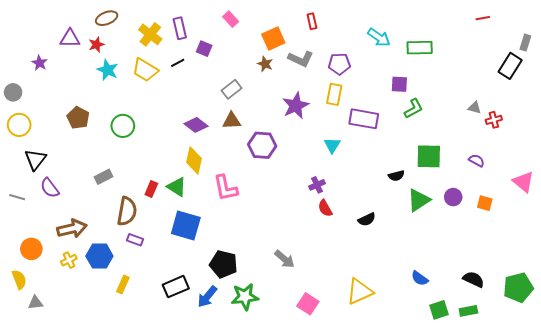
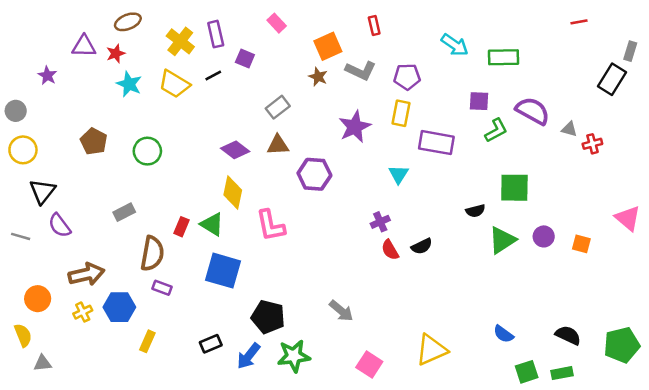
purple semicircle: (477, 160) -> (533, 111), moved, size x1.8
black semicircle: (367, 219) -> (422, 246), moved
black rectangle: (176, 287) -> (211, 344), size x0.7

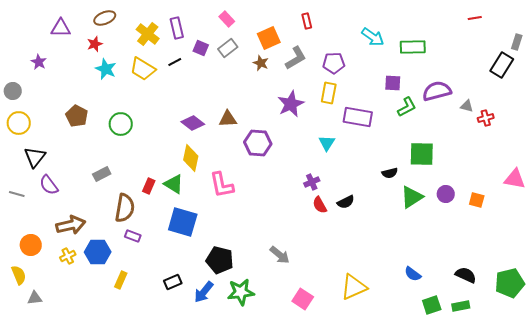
purple triangle: (84, 46) -> (61, 28), moved
gray L-shape: (361, 71) -> (296, 58), turned -55
gray rectangle: (278, 107) -> (228, 48), moved
purple semicircle: (533, 111) -> (437, 91), turned -44
pink triangle: (628, 218) -> (515, 179), turned -30

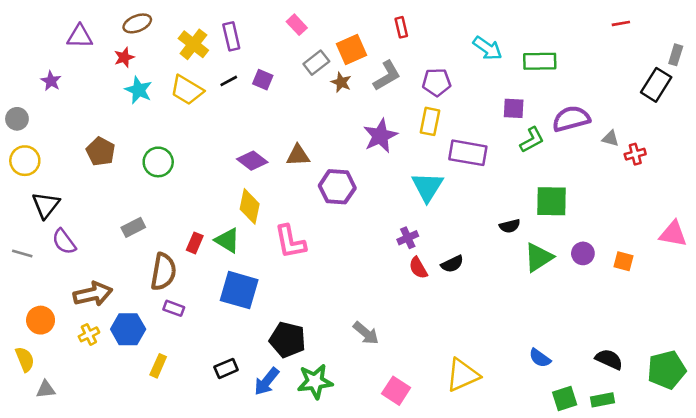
purple square: (201, 48) -> (263, 80), moved
gray rectangle: (228, 48) -> (316, 63), moved
cyan triangle: (327, 143) -> (427, 187), size x1.5

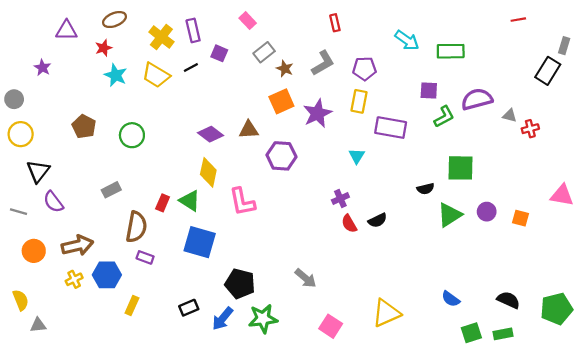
orange square: (352, 50) -> (281, 101), moved
purple square: (263, 80) -> (219, 53), moved
cyan triangle: (427, 187) -> (357, 156), size x0.6
orange circle: (41, 320) -> (34, 251), moved

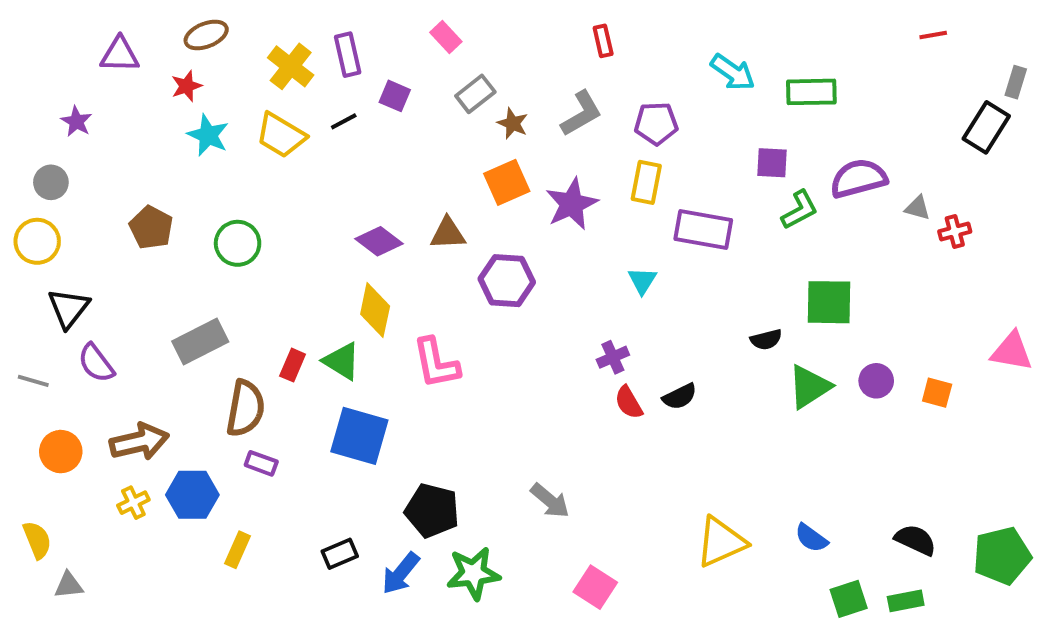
gray circle: (14, 99) -> (51, 182), moved
gray rectangle: (111, 190) -> (200, 342), size x1.5
yellow triangle: (386, 313) -> (721, 542), moved

